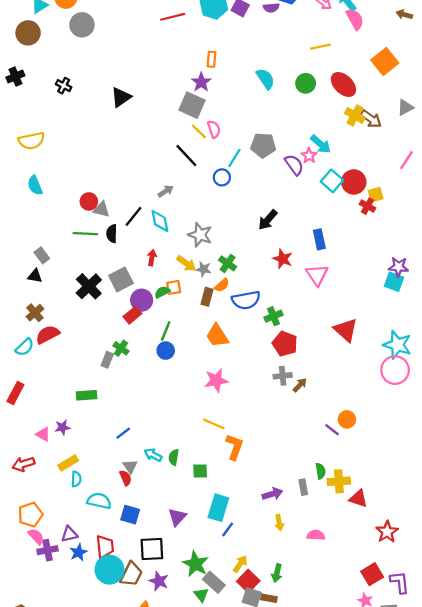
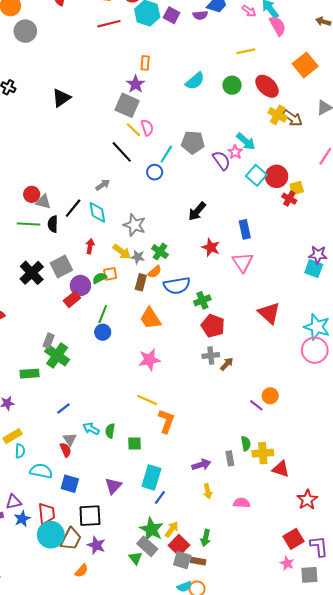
cyan semicircle: (265, 79) -> (195, 81), turned 84
green cross: (121, 348) -> (57, 355), moved, size x1.6
green star: (195, 564) -> (151, 529), moved

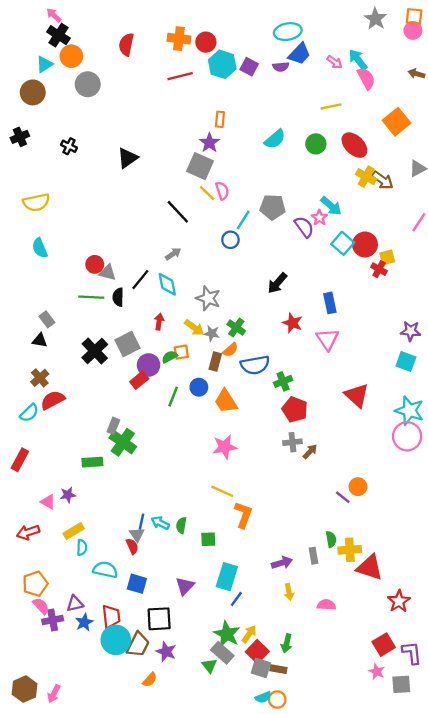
black line: (122, 152) -> (178, 212), moved
cyan square: (314, 269) -> (406, 361), moved
blue circle: (103, 332) -> (199, 387), moved
blue line: (63, 409) -> (142, 522), moved, turned -40
red triangle: (281, 469) -> (370, 567), size x1.4

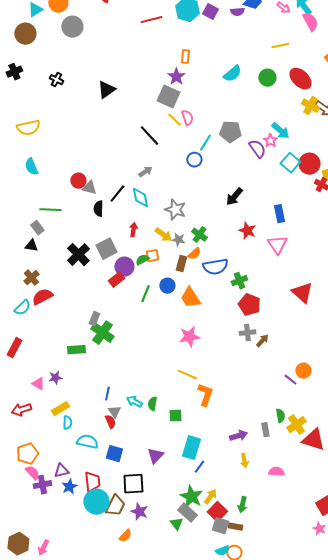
green line: (91, 297) -> (50, 210), moved
blue line: (142, 522) -> (107, 394), moved
yellow cross: (350, 550) -> (296, 425), turned -30

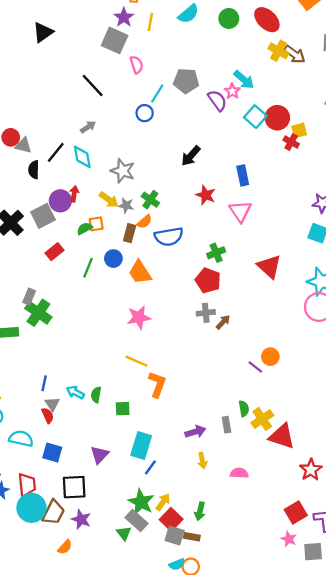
yellow line: (174, 120) -> (150, 22), moved, turned 56
purple circle: (124, 267) -> (60, 201), moved
green cross: (239, 281) -> (216, 253), moved

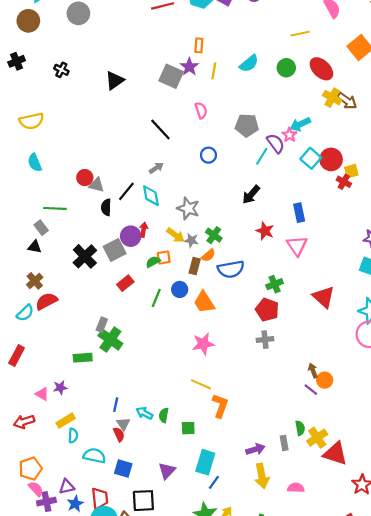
gray square: (115, 40) -> (171, 76), moved
cyan arrow: (244, 80) -> (300, 124), turned 114
cyan line: (157, 93) -> (262, 156), moved
brown arrow: (223, 322) -> (313, 370), moved, turned -64
yellow arrow: (202, 460) -> (262, 476), size x1.6

